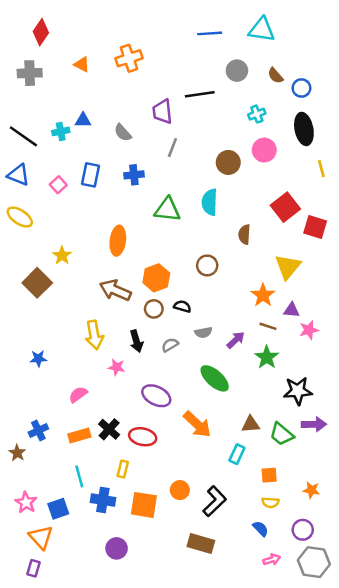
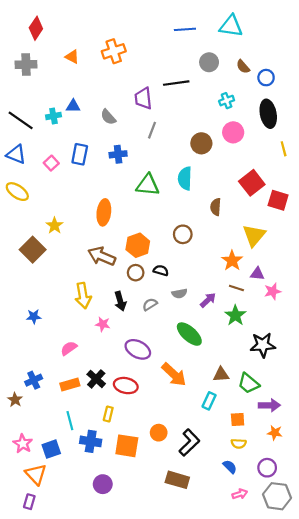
purple arrow: (314, 424) -> (269, 405), moved

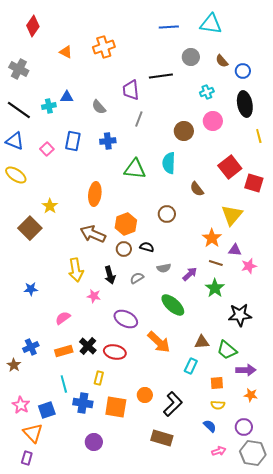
gray cross: (26, 64) -> (19, 69), moved, turned 30
brown semicircle: (216, 207) -> (197, 189), turned -42

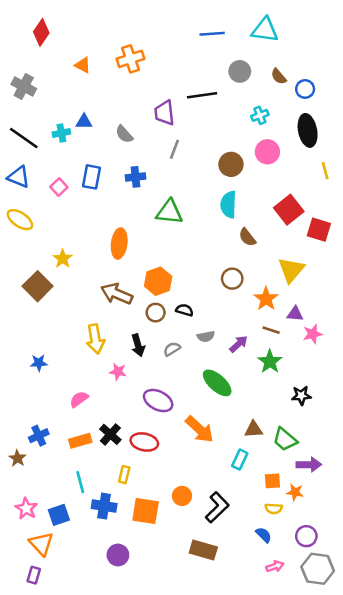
cyan semicircle: (169, 163) -> (228, 205), moved
brown circle: (167, 214) -> (232, 279), moved
black star: (240, 315) -> (301, 395), size x0.7
orange star: (251, 395) -> (295, 492), moved

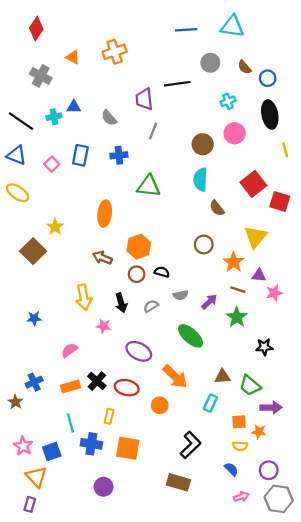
gray cross: (24, 86) -> (41, 76), moved
brown arrow: (117, 294) -> (102, 258), size x0.7
orange circle: (182, 496) -> (160, 405), moved

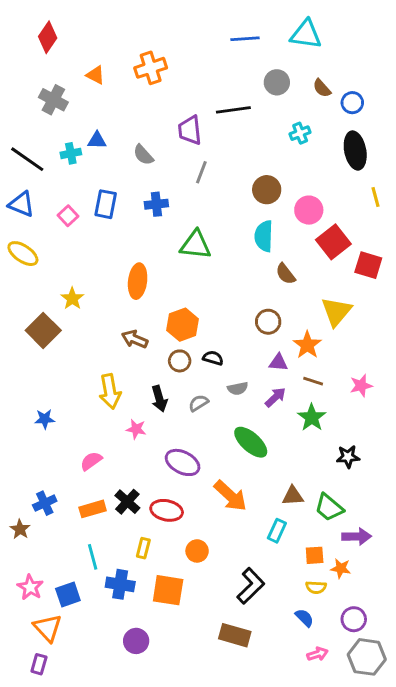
pink circle: (235, 133) -> (309, 210), moved
purple triangle: (259, 275) -> (278, 362), moved
orange circle: (160, 405) -> (197, 551), moved

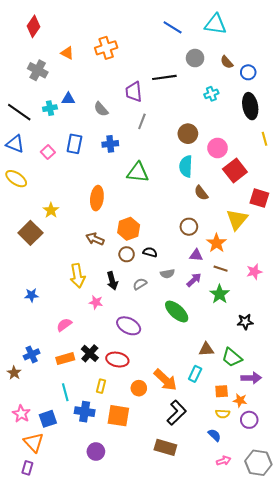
blue line: (245, 39) -> (173, 27), turned 36
red square: (368, 265) -> (259, 198), moved
orange arrow: (230, 496) -> (165, 380), moved
purple circle: (354, 619) -> (249, 420), moved

